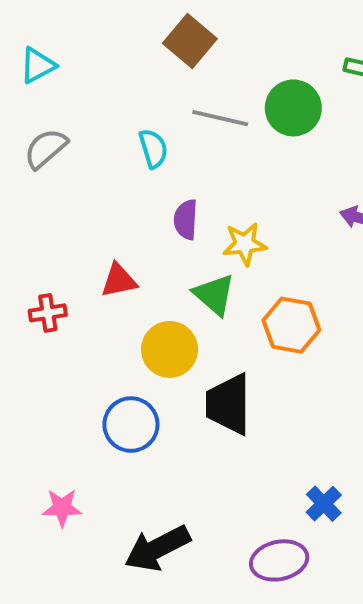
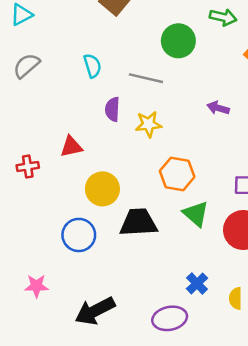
gray line: (220, 118) -> (146, 78), moved
green triangle: (214, 295) -> (196, 214), moved
black trapezoid: (228, 404) -> (139, 223), turned 87

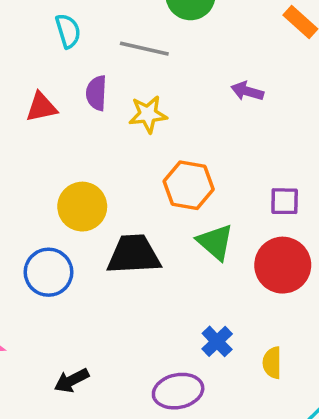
red triangle: (71, 147) -> (41, 107), moved
black arrow: (95, 311) -> (72, 380), size x0.6

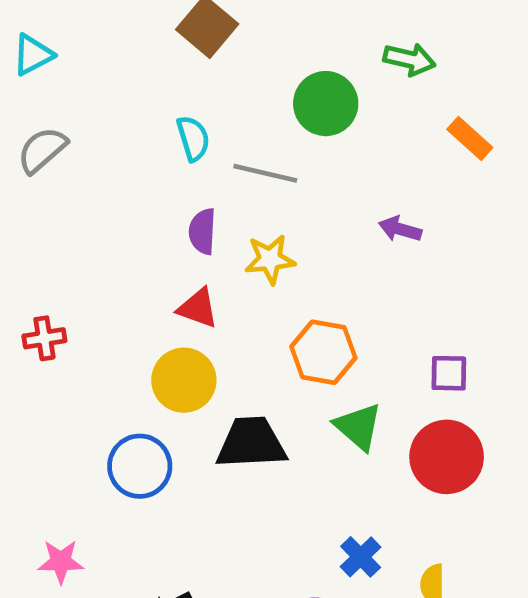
cyan semicircle: (68, 31) -> (193, 138), moved
red triangle: (41, 107) -> (198, 308), moved, turned 32

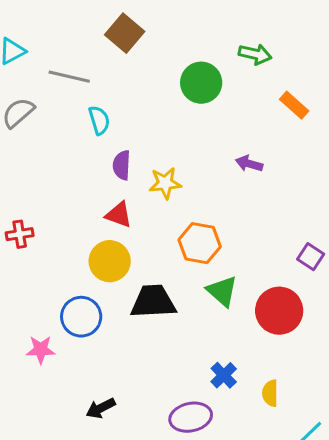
cyan semicircle: (193, 138) -> (99, 120), moved
gray line: (265, 173) -> (69, 77), moved
purple square: (449, 373) -> (311, 257), moved, turned 32
pink star: (61, 561) -> (41, 350), moved

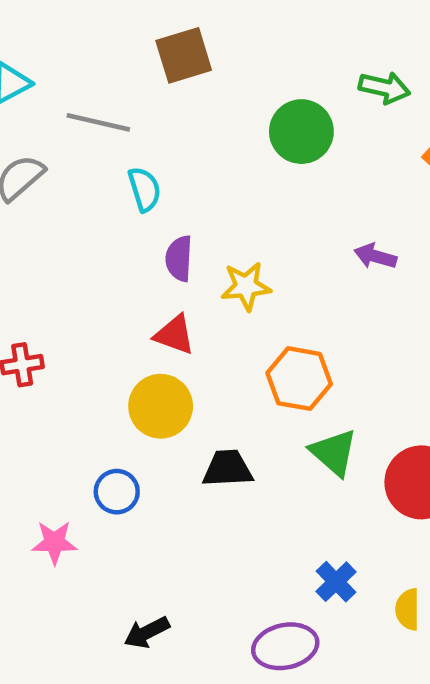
brown square: (125, 33) -> (184, 55), turned 33
black trapezoid: (153, 302) -> (228, 469), size x0.7
blue circle: (81, 317) -> (117, 492), size x0.7

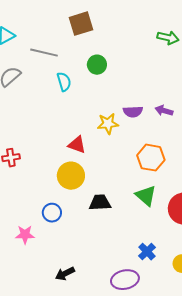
green circle: (301, 132) -> (97, 65), moved, size x0.7
purple semicircle: (179, 259) -> (133, 112), moved, turned -96
orange hexagon: (299, 379) -> (151, 158), moved

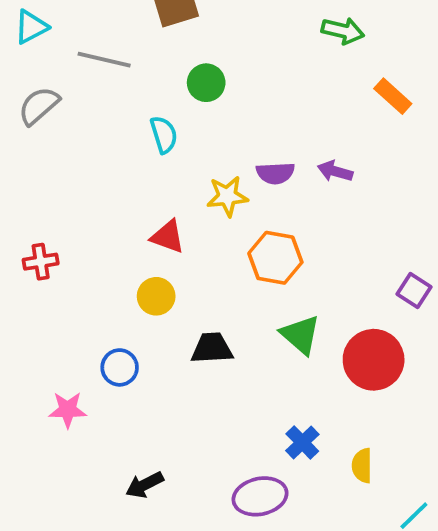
cyan semicircle: (64, 82) -> (164, 135), moved
orange hexagon: (151, 158) -> (275, 258), moved
yellow circle: (71, 176) -> (156, 296), size x0.7

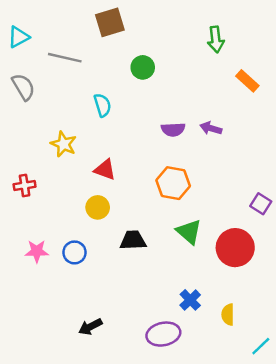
green arrow: (343, 31) -> (216, 39), turned 70
green circle: (206, 83) -> (143, 67), moved
gray semicircle: (39, 106) -> (23, 87), turned 100
yellow star: (227, 196) -> (64, 144), moved, turned 30
pink star: (68, 410) -> (37, 251), moved

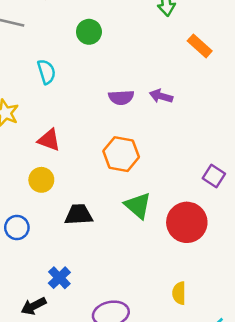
blue cross: (190, 300) -> (59, 278), moved

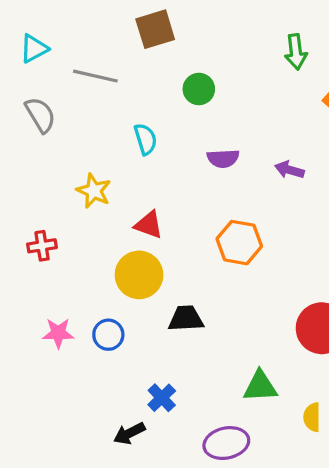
purple semicircle: (121, 97) -> (223, 159), moved
yellow circle: (41, 180) -> (139, 275), size x1.5
green triangle: (138, 206) -> (260, 386), moved, turned -44

